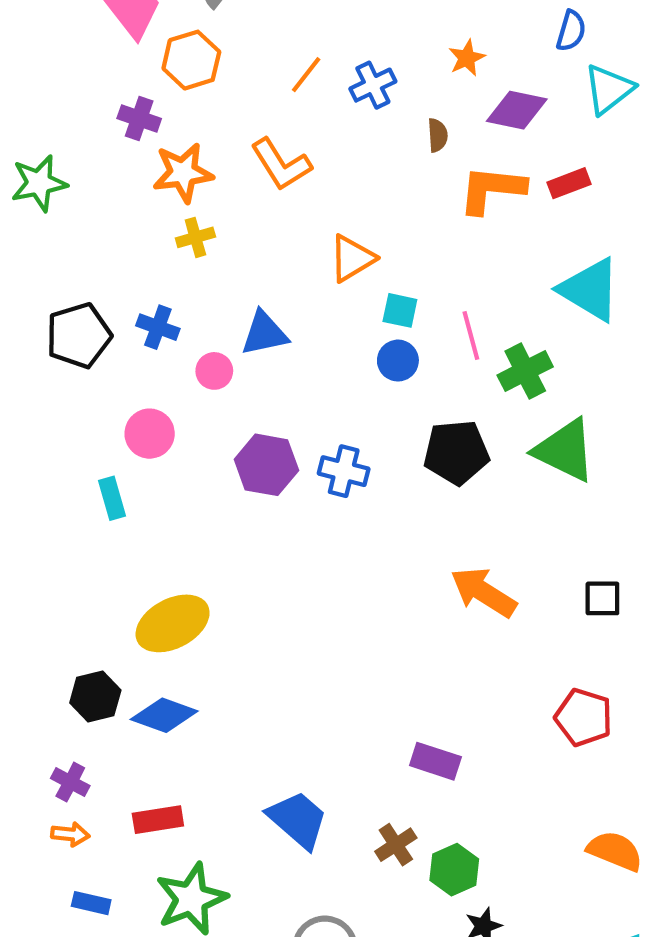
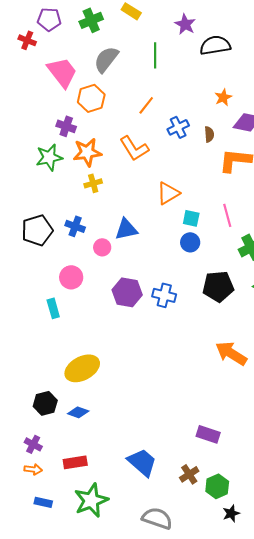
blue cross: (373, 85) -> (178, 127), moved
green star: (39, 183) -> (49, 157), moved
pink line: (471, 335) -> (227, 215), moved
blue diamond: (164, 715) -> (78, 412), size x0.7

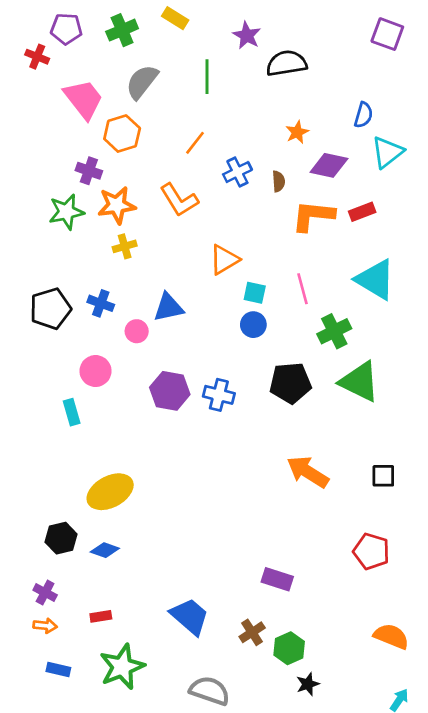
red rectangle: (75, 462) -> (101, 616), size x0.7

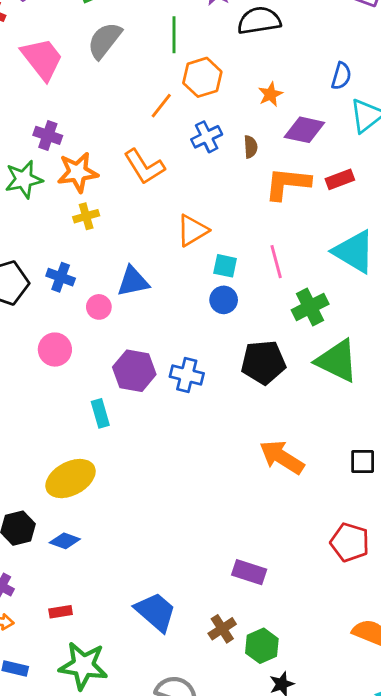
orange hexagon: (122, 134) -> (202, 77), moved
cyan rectangle: (72, 412) -> (100, 413), moved
green star: (122, 667) -> (83, 666), turned 30

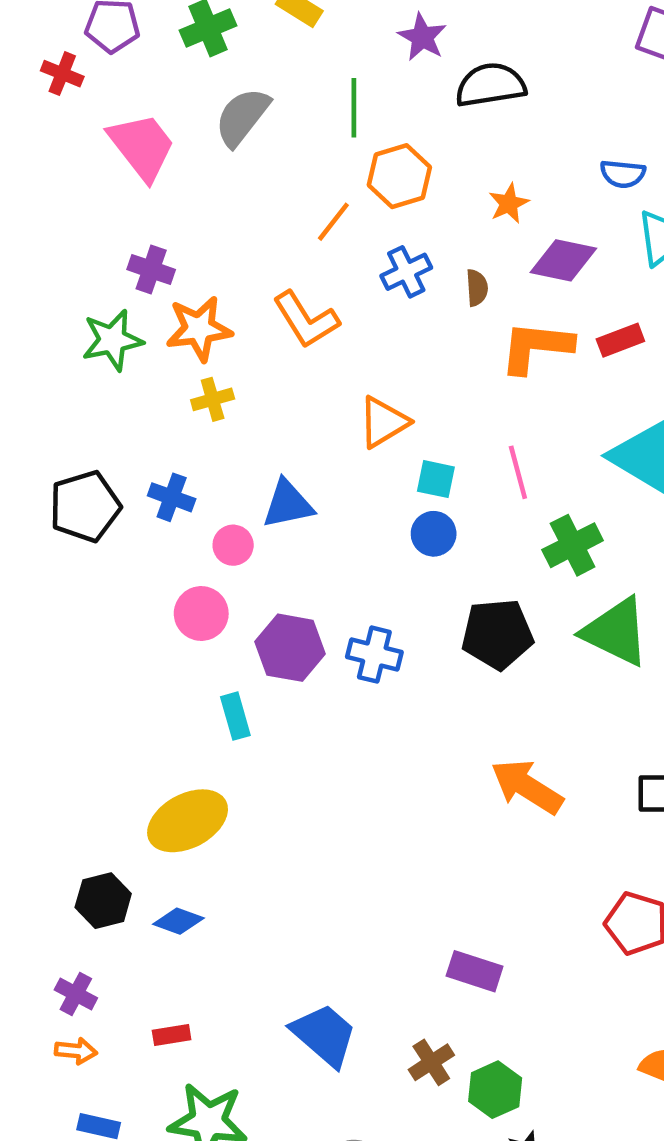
blue semicircle: (341, 76) -> (623, 174), turned 80
pink circle: (55, 350) -> (201, 614), moved

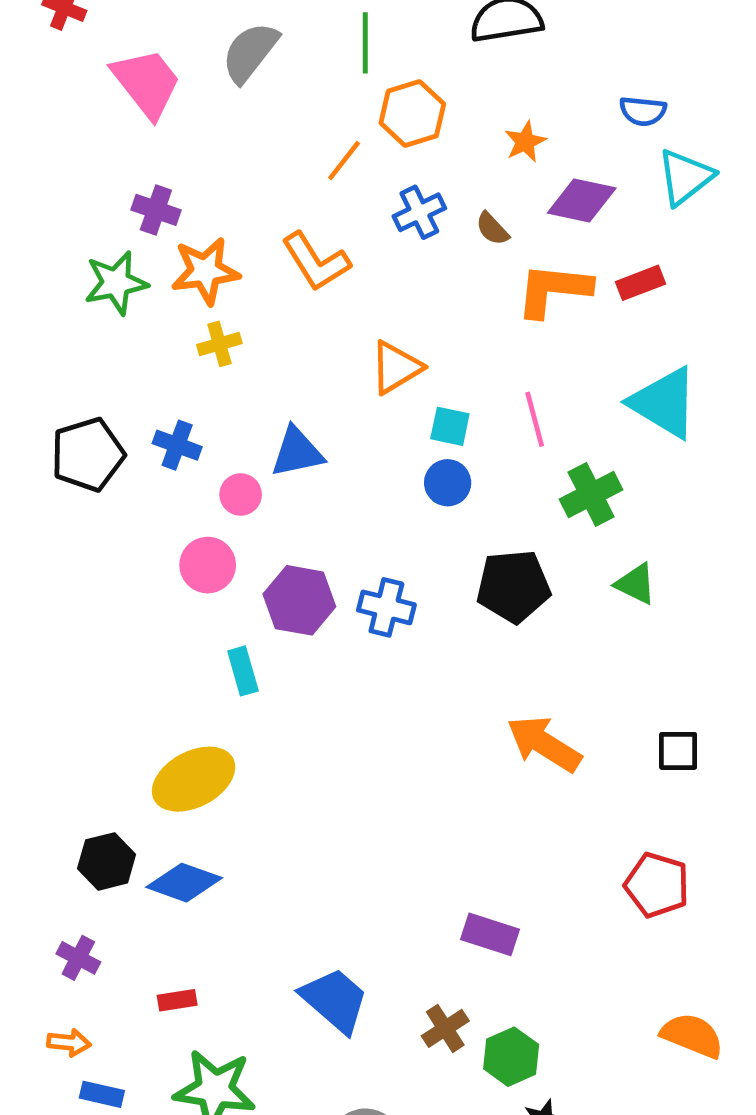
brown semicircle: (477, 288) -> (492, 229), turned 141
green triangle: (616, 632) -> (636, 584), size x0.6
blue diamond: (178, 921) -> (184, 883), size x1.4
orange arrow: (76, 1051) -> (69, 1043), moved

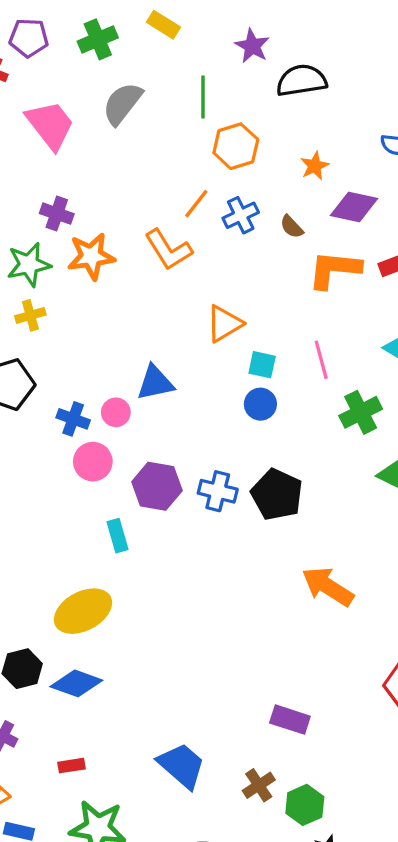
orange line: (344, 161) -> (196, 204), moved
yellow cross: (219, 344) -> (30, 315), moved
blue cross: (177, 445) -> (73, 419), moved
black pentagon: (513, 586) -> (277, 494), moved, turned 30

